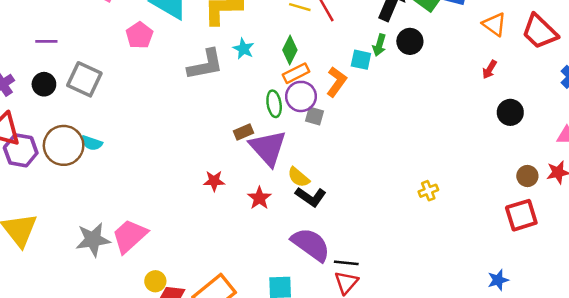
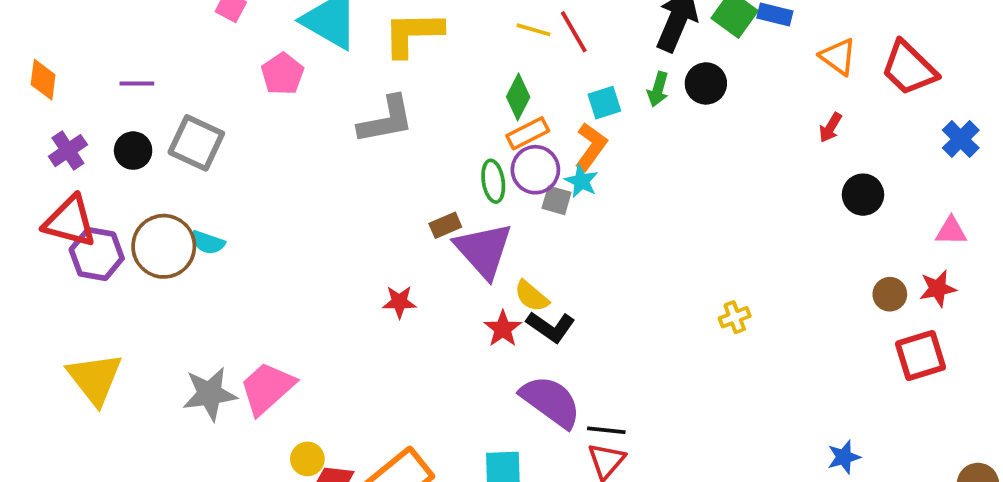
cyan star: (243, 49) -> (581, 181), moved
cyan square: (361, 60) -> (604, 103), moved, turned -30
red star: (259, 198) -> (503, 329), moved
red square: (521, 215) -> (920, 356), moved

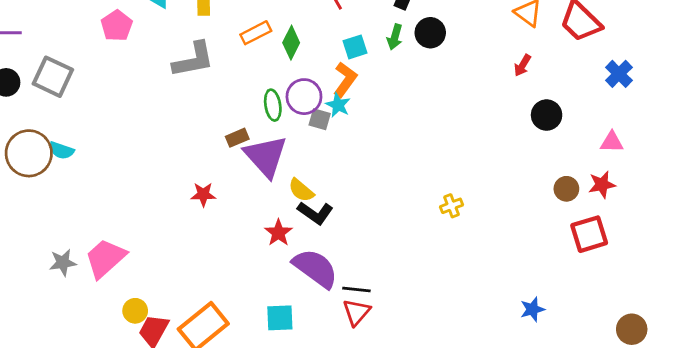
orange rectangle: (528, 133) -> (256, 33), moved
red star: (503, 329) -> (278, 233), moved
gray star: (210, 394) -> (63, 263), size x0.7

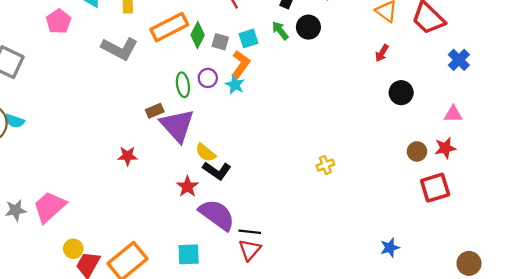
orange rectangle: (256, 33) -> (169, 27), size x1.5
green arrow: (395, 37) -> (280, 30), turned 126
gray L-shape: (193, 60) -> (120, 49), turned 39
purple circle: (304, 97) -> (208, 78), size x0.7
gray square: (320, 119) -> (220, 42), moved

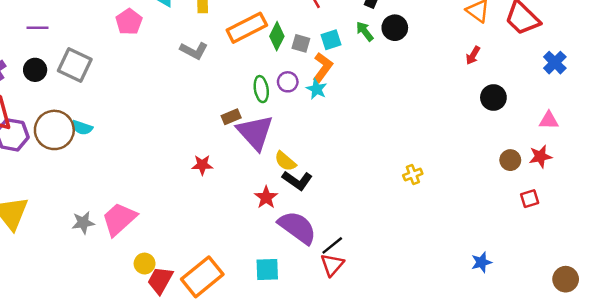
gray L-shape: (120, 49) -> (194, 51), size x0.7
red square: (435, 188) -> (530, 199), size x0.6
black line: (250, 232) -> (332, 245), turned -45

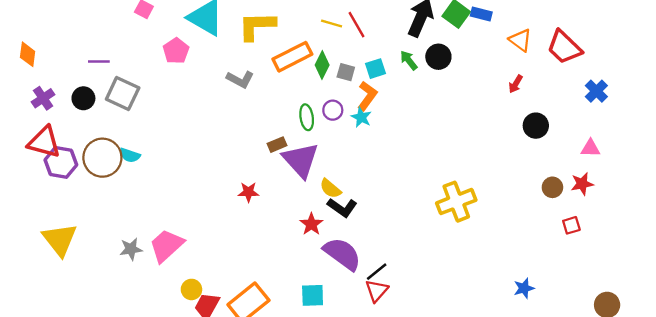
purple line: (37, 28) -> (99, 61), moved
yellow cross: (413, 174) -> (456, 202), size x2.0

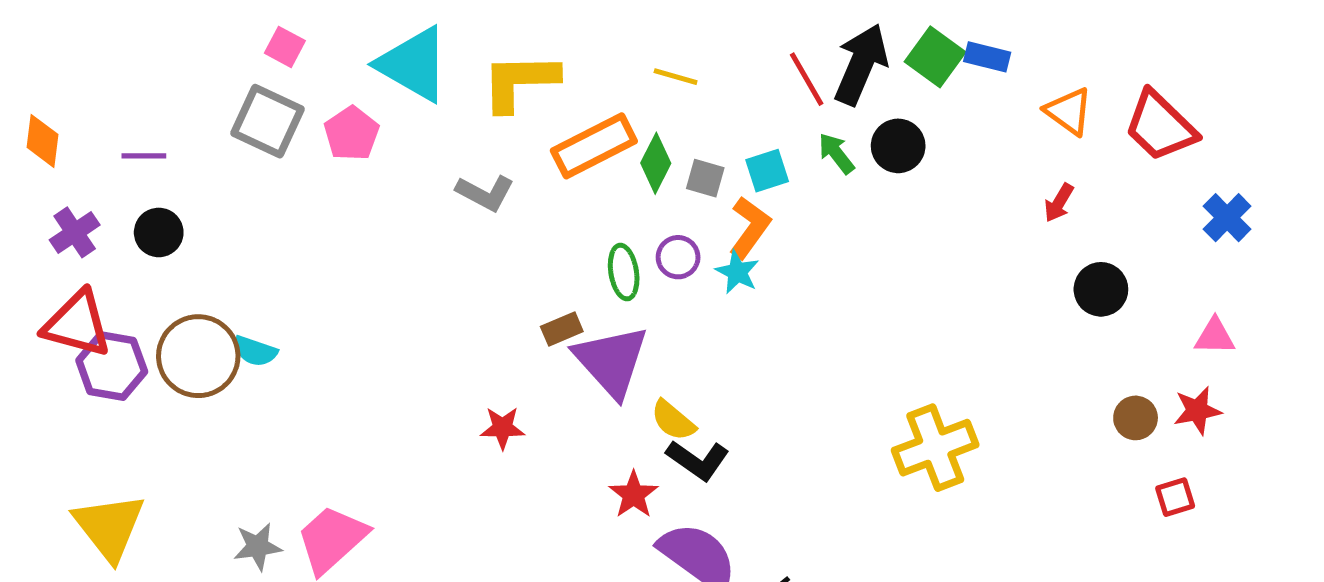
red line: (357, 25) -> (807, 79), moved
purple line: (99, 61) -> (144, 156), moved
gray square: (123, 94) -> (268, 121), moved

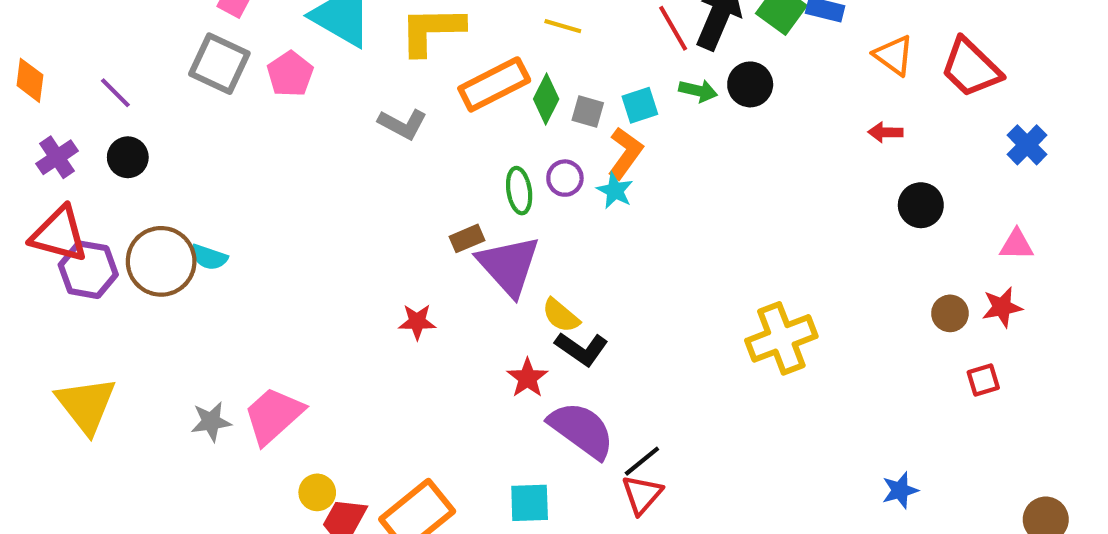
green arrow: (836, 153) -> (698, 91), turned 141
purple line: (144, 156) -> (115, 93), turned 45
red arrow: (1059, 203) -> (885, 132), turned 60

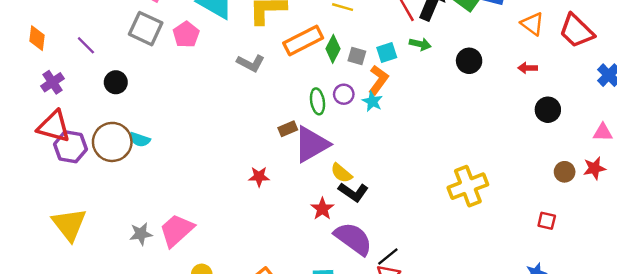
black circle: (750, 84) -> (469, 61), moved
black circle: (128, 157) -> (116, 82), moved
purple triangle: (509, 266) -> (312, 144), turned 42
red square: (983, 380) -> (547, 221), moved, turned 30

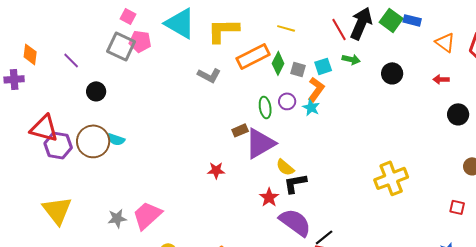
pink pentagon: (186, 35) -> (140, 41), moved, turned -30
purple cross: (53, 82) -> (14, 79), moved, turned 30
black L-shape: (353, 192) -> (295, 183), turned 135

